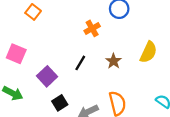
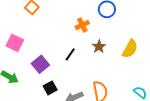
brown star: (114, 61) -> (99, 47), moved

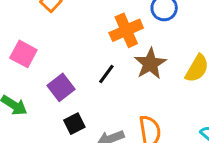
orange cross: (82, 25) -> (126, 30), size x1.5
brown star: (99, 47) -> (150, 64), size x1.5

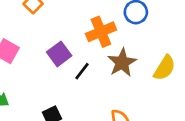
purple square: (61, 87) -> (59, 54), moved

